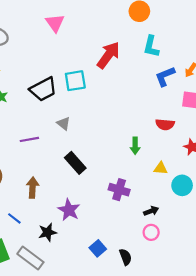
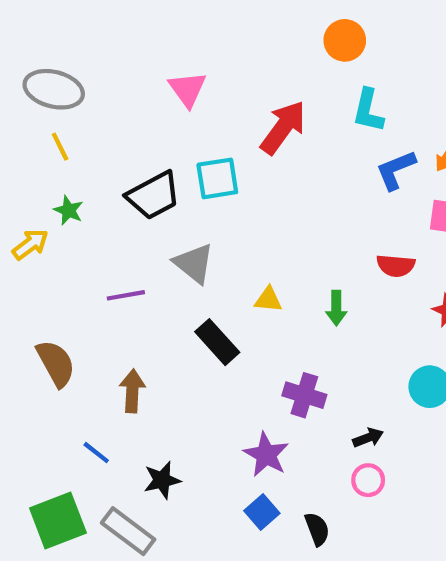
pink triangle: (55, 23) -> (188, 89), moved
gray triangle: (64, 123) -> (194, 263), size x1.5
yellow triangle: (161, 168) -> (268, 300), moved
purple star: (69, 210) -> (266, 455), moved

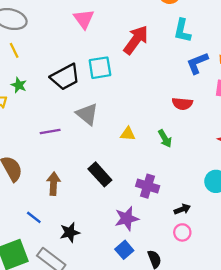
red semicircle: (396, 266) -> (182, 104), moved
green arrow: (336, 308) -> (165, 138), turned -30
black rectangle: (217, 342) -> (100, 174), moved
purple star: (266, 455) -> (127, 219), turned 30

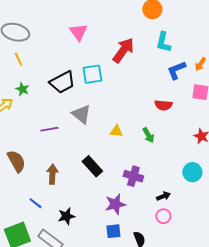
blue square: (124, 250) -> (113, 231), turned 35

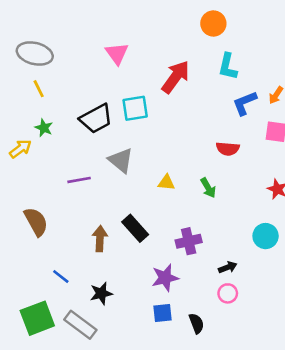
brown arrow: (52, 174) -> (100, 239), moved
purple cross: (133, 176) -> (189, 241), turned -30

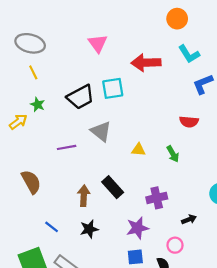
cyan L-shape: (228, 67) -> (189, 54), turned -45
red arrow: (176, 77) -> (146, 63), turned -128
black star: (101, 293) -> (89, 229), moved
pink circle: (228, 293) -> (175, 245), moved

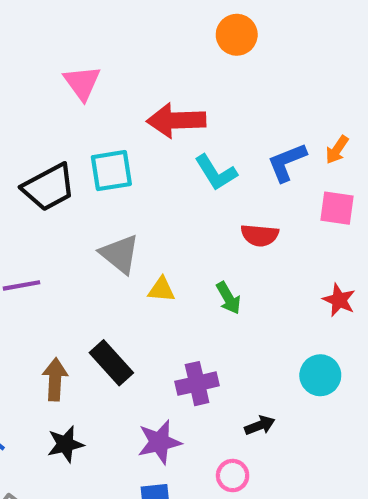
cyan L-shape: (189, 54) -> (216, 173), moved
gray triangle: (101, 131) -> (120, 254), moved

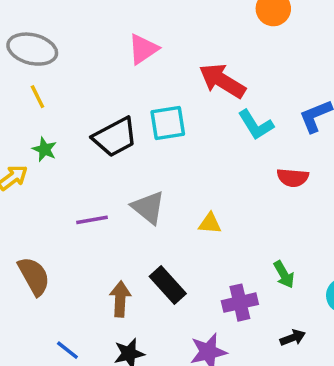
pink triangle: (82, 83) -> (143, 49), turned 32
red arrow: (176, 120) -> (222, 81), turned 33
gray triangle: (120, 254) -> (148, 208), moved
green arrow: (228, 298) -> (284, 274), moved

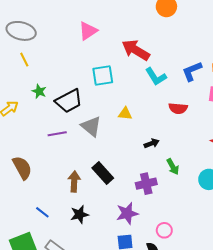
black trapezoid: (115, 137) -> (69, 101), moved
green star: (45, 149) -> (39, 91), moved
yellow triangle: (210, 223) -> (125, 114), moved
black arrow: (293, 338) -> (152, 143), moved

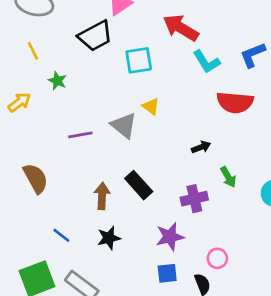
yellow line: (24, 60) -> (33, 51), moved
black trapezoid: (69, 101) -> (95, 36), moved
red semicircle: (178, 108) -> (235, 102), size x1.5
yellow triangle: (125, 114) -> (151, 106), moved, turned 32

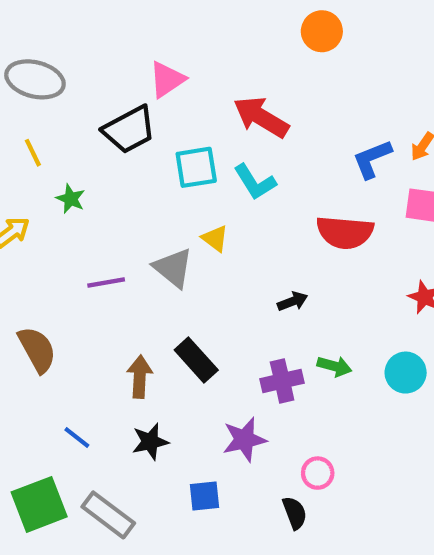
cyan L-shape: (207, 62) -> (255, 182), moved
green arrow: (228, 177) -> (334, 366), moved, turned -45
blue square: (167, 273) -> (205, 496), moved

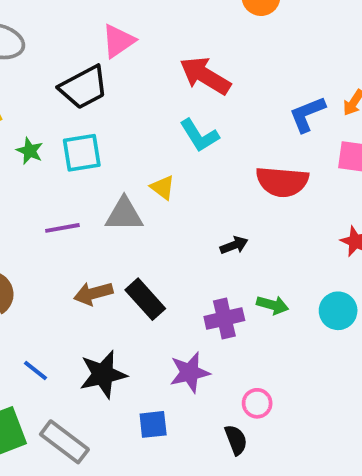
cyan square: (196, 167) -> (82, 153), moved
gray triangle: (173, 268) -> (124, 214), turned -39
brown arrow: (140, 377) -> (93, 293), moved, turned -108
black star: (150, 442) -> (103, 374), size x1.4

